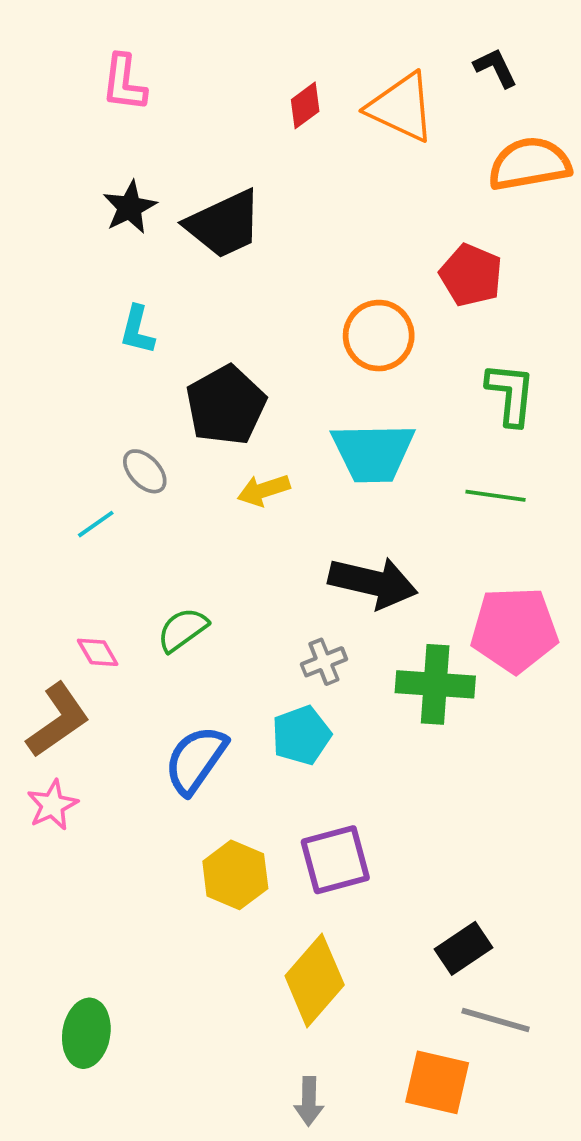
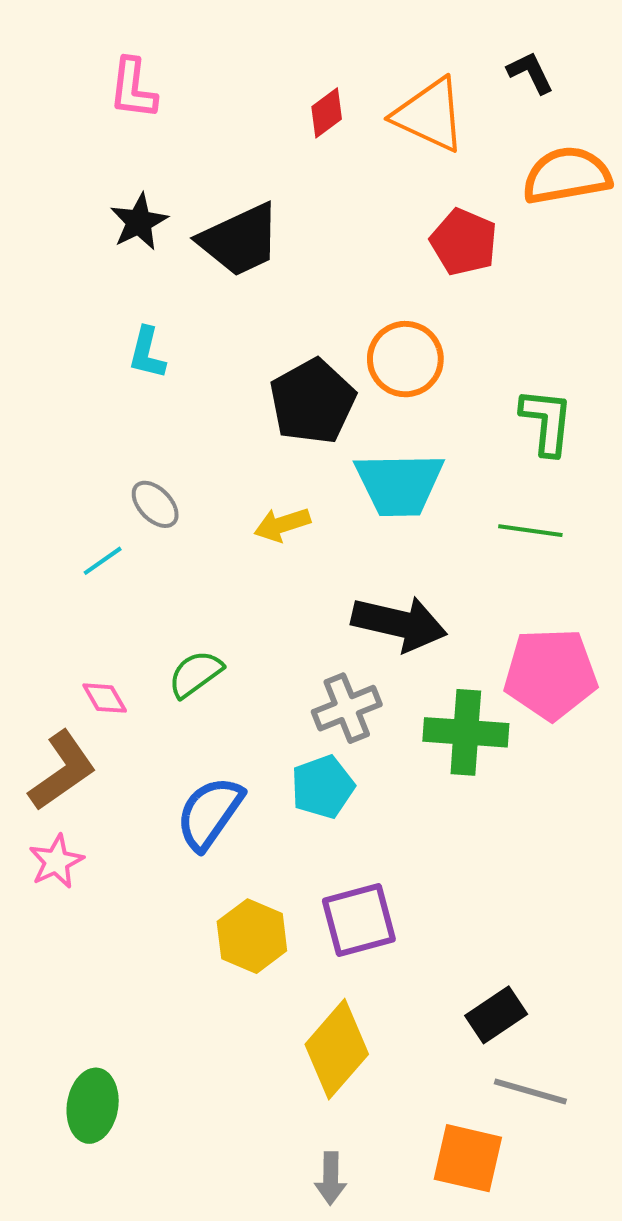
red pentagon: (471, 275) -> (464, 242), moved
black pentagon: (226, 405) -> (312, 401), moved
gray cross: (324, 662) -> (347, 708), size x1.4

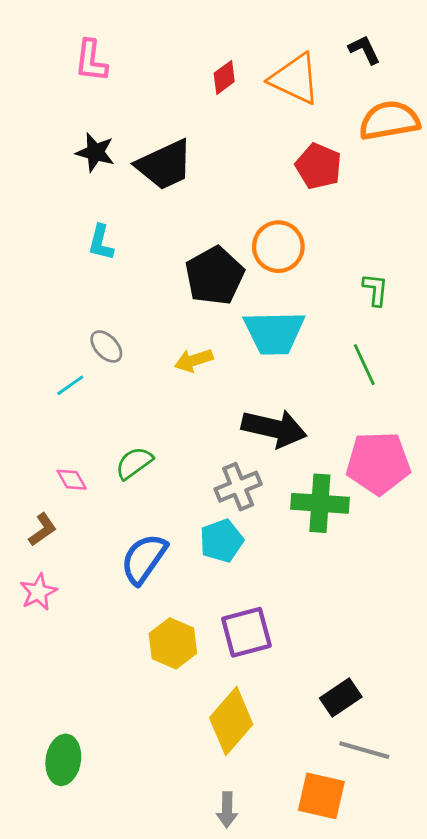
black star: (139, 222) -> (95, 152), turned -30
green L-shape: (547, 422) -> (375, 290), size x0.7
green line: (530, 531) -> (364, 365), turned 57
brown L-shape: (62, 771) -> (43, 530), size x0.6

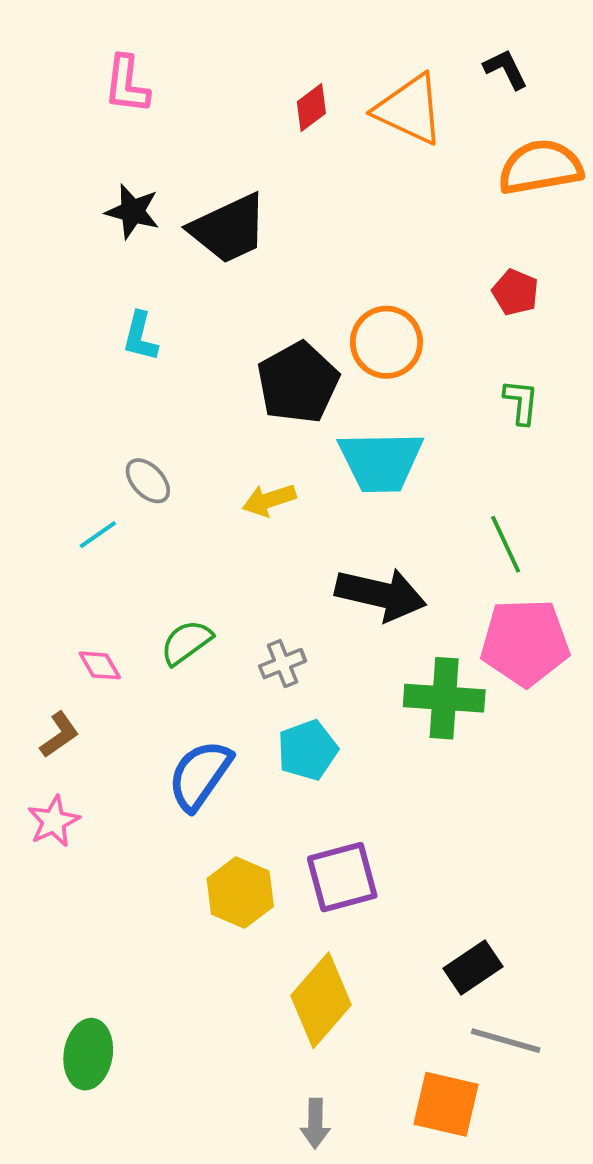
red pentagon: (319, 166) -> (515, 292), moved, size x0.7
green line: (364, 365) -> (506, 544), moved
gray cross: (238, 487) -> (283, 664), moved, size x0.7

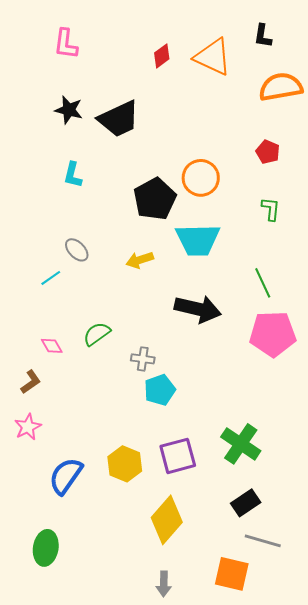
black L-shape: (506, 69) -> (263, 36), turned -145
gray cross: (283, 664) -> (143, 359), moved, turned 30
green cross: (444, 698) -> (241, 444), moved, turned 30
blue semicircle: (200, 775) -> (66, 476), moved

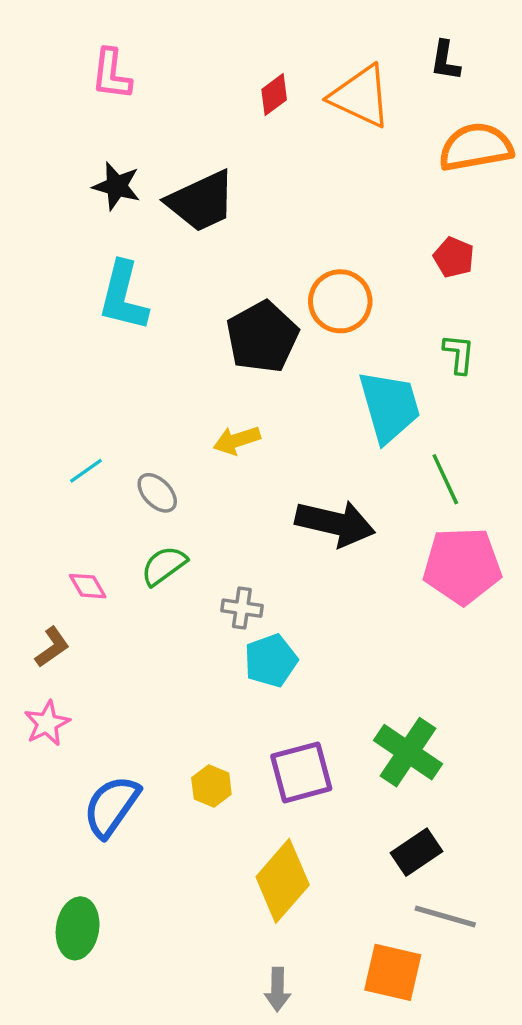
cyan L-shape: (73, 175) -> (123, 296), size x1.6
cyan trapezoid: (198, 240) -> (389, 406), moved, turned -105
gray ellipse: (77, 250) -> (157, 493), moved
yellow hexagon: (125, 464) -> (211, 786), size x0.7

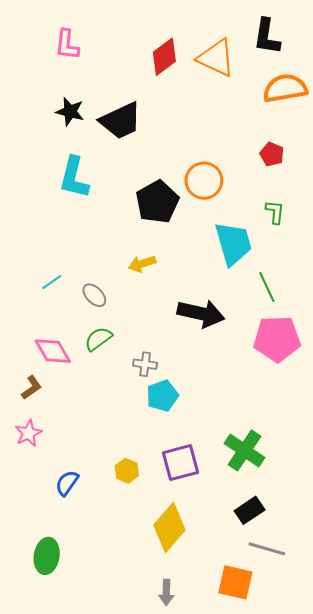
black L-shape: (445, 61) -> (267, 37), size x1.5
red diamond: (274, 95) -> (164, 57), size x1.5
pink diamond: (88, 586) -> (53, 351), size x1.6
blue semicircle: (111, 806) -> (67, 483), size x0.7

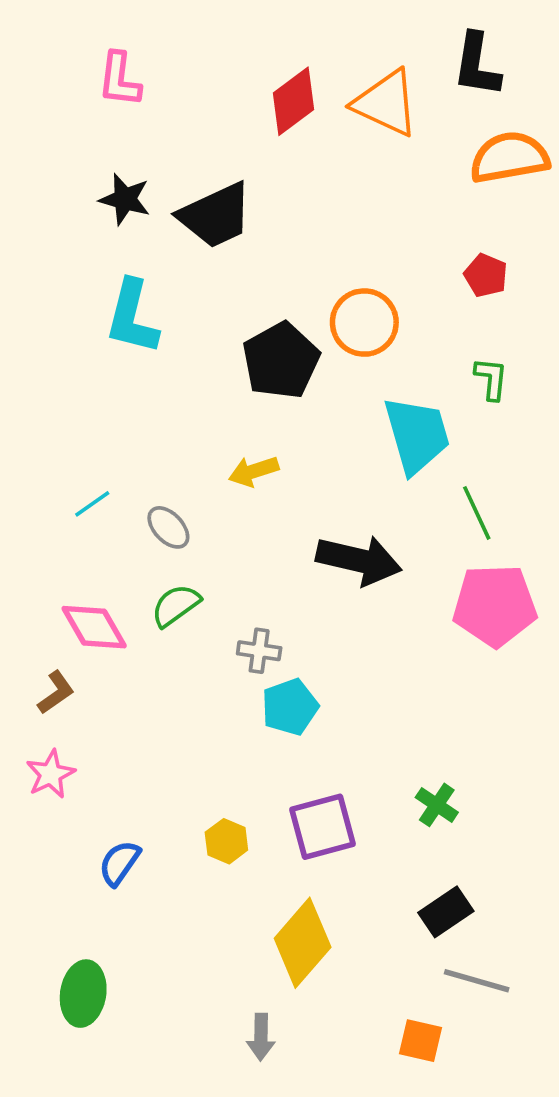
green cross: (244, 450) -> (437, 805), size x0.6
orange square: (235, 582) -> (420, 1041), size x0.7
gray arrow: (166, 592) -> (261, 1037), moved

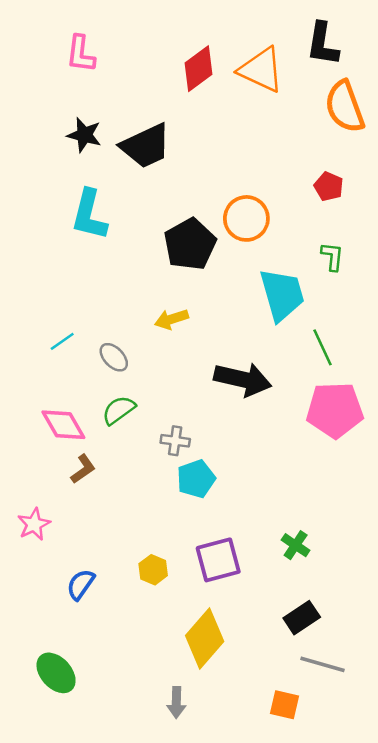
orange semicircle: (509, 157) -> (345, 107), turned -100
brown L-shape: (56, 692) -> (83, 469), moved
green ellipse: (83, 994) -> (56, 673), turned -51

